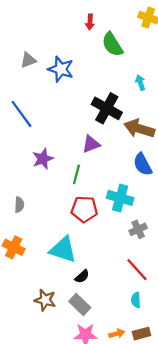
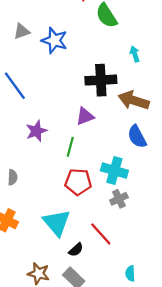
black cross: (107, 108) -> (101, 80), turned -32
gray cross: (138, 229) -> (119, 199), moved
cyan triangle: (63, 250) -> (57, 223), turned 32
red line: (137, 270) -> (101, 234), moved

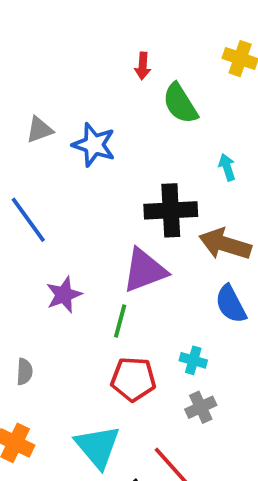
purple triangle: (85, 116) -> (145, 270), size x1.5
cyan cross: (114, 171) -> (193, 360), size x0.6

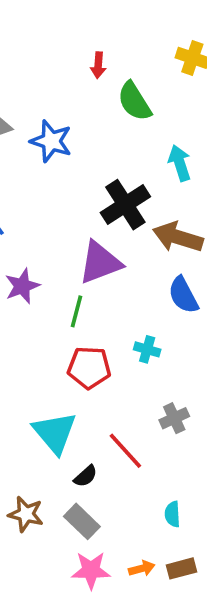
cyan arrow: (227, 167) -> (180, 163), size x1.4
black cross: (171, 210) -> (125, 205), turned -30
gray cross: (201, 407) -> (174, 418), moved

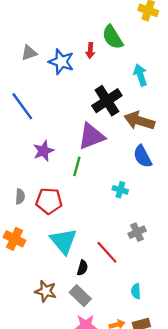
red arrow: (98, 65) -> (90, 51), moved
red pentagon: (89, 368) -> (49, 201), moved
black semicircle: (86, 476) -> (82, 268), turned -32

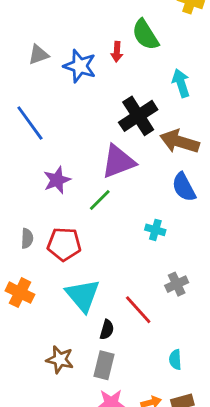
green line: (77, 166) -> (100, 200), turned 30
gray rectangle: (80, 296) -> (104, 365), turned 60

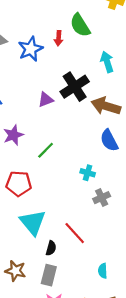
blue star: (80, 66) -> (31, 49), turned 30
purple triangle: (118, 161) -> (46, 100), moved, size x0.6
gray cross: (177, 284) -> (102, 198), moved

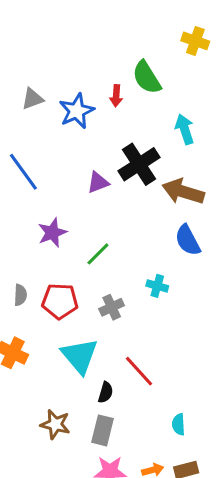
gray cross: (102, 198) -> (112, 307), moved

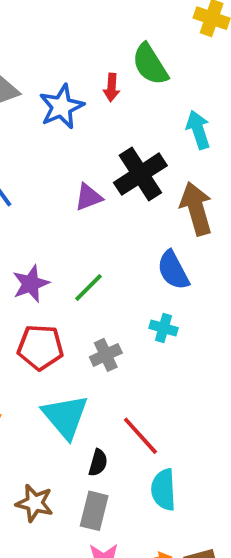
brown arrow: (183, 192) -> (196, 209), turned 57
purple star: (52, 233) -> (31, 284), moved
blue semicircle: (188, 240) -> (173, 270), moved
cyan semicircle: (179, 424) -> (163, 490), moved, size x1.5

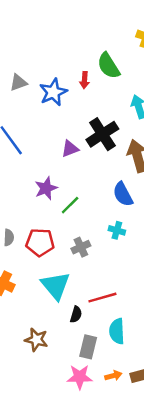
purple star: (31, 284) -> (46, 188), moved
red line: (140, 436) -> (102, 298), turned -64
gray rectangle: (94, 511) -> (88, 347), moved

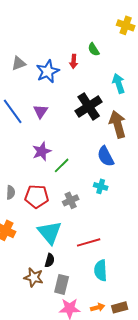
green semicircle: (108, 66) -> (94, 49), size x0.6
purple triangle: (70, 149) -> (41, 111), moved, turned -35
black semicircle: (76, 314) -> (50, 260), moved
gray rectangle: (88, 347) -> (62, 284), moved

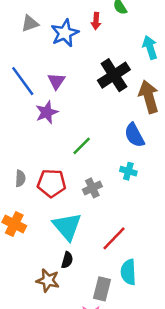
purple star: (42, 151) -> (47, 112), moved
red line: (89, 242) -> (114, 238), turned -30
gray rectangle: (62, 284) -> (102, 289), moved

